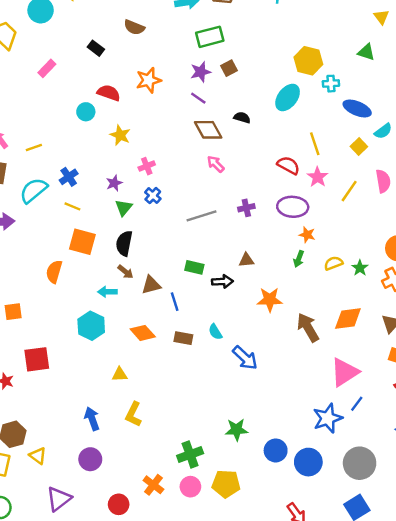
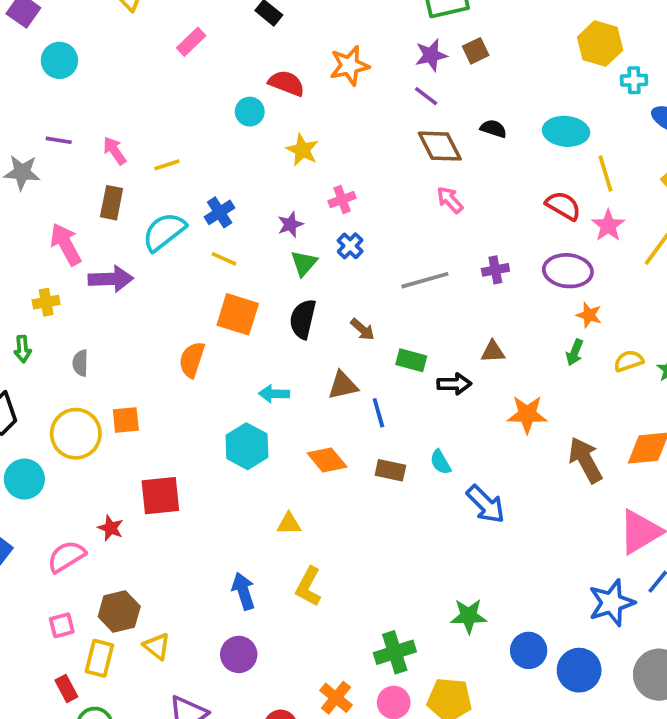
cyan ellipse: (288, 97) -> (566, 131), moved, turned 56
brown arrow: (126, 272) -> (362, 329), moved

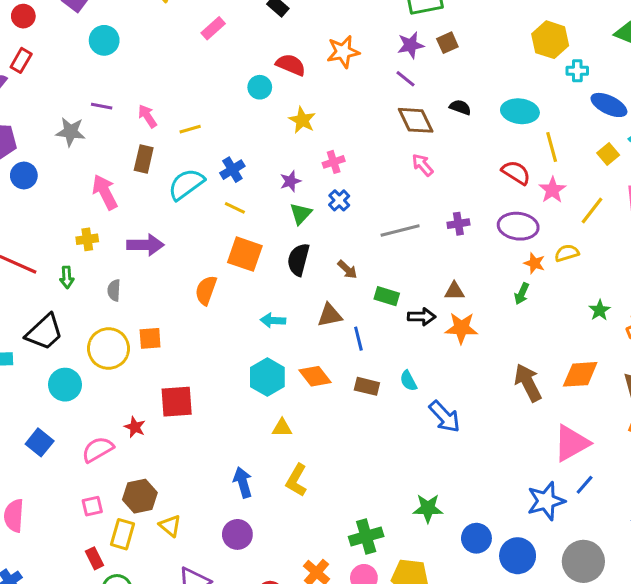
purple arrow: (111, 279) -> (145, 245), moved
yellow semicircle: (629, 361) -> (567, 253), moved
orange star: (527, 414) -> (461, 328), moved
cyan hexagon: (247, 446) -> (267, 377), moved

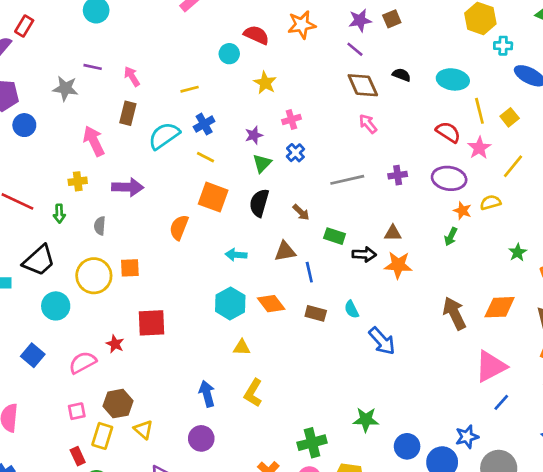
yellow line: (190, 129) -> (190, 89), moved
yellow square: (608, 154) -> (510, 117), moved
blue star: (546, 501) -> (467, 437), moved, size x0.7

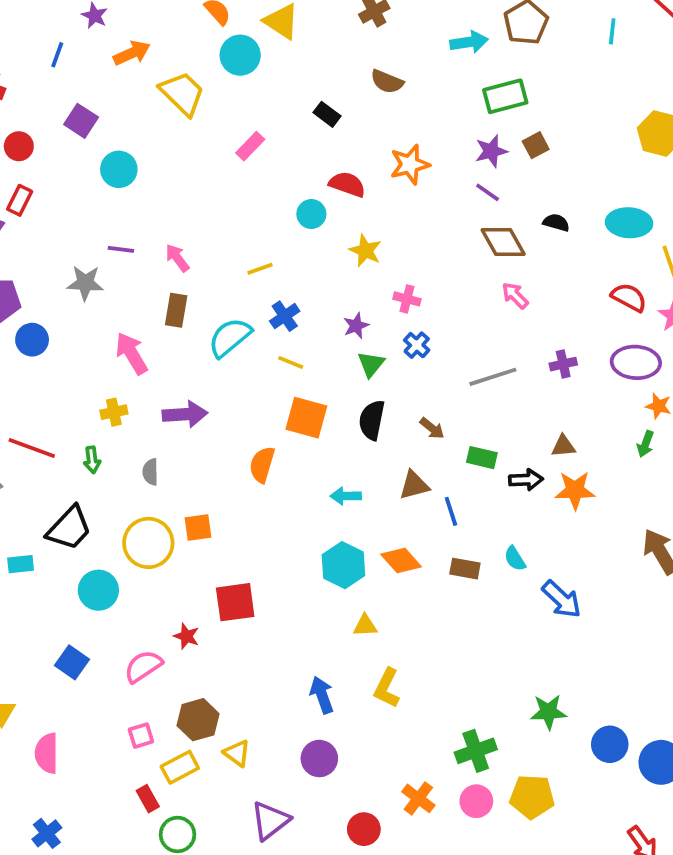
pink cross: (291, 119) -> (407, 299), turned 36
yellow rectangle: (102, 436) -> (180, 767), turned 50

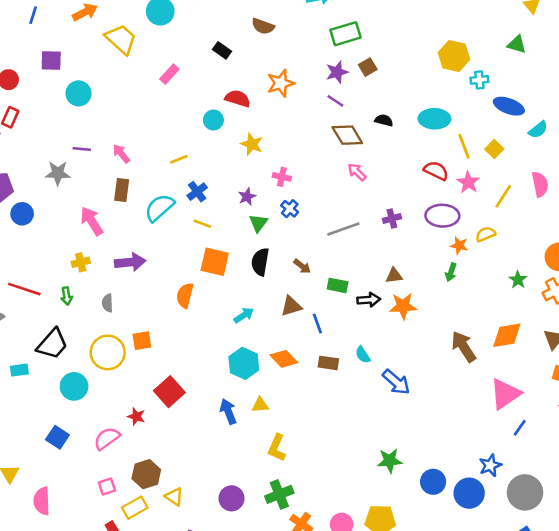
purple square: (81, 121) -> (51, 61), turned -30
cyan arrow: (346, 496) -> (244, 315), turned 150
red square: (235, 602) -> (169, 392), turned -32
blue arrow: (322, 695) -> (228, 411), moved
green cross: (476, 751) -> (279, 494), moved

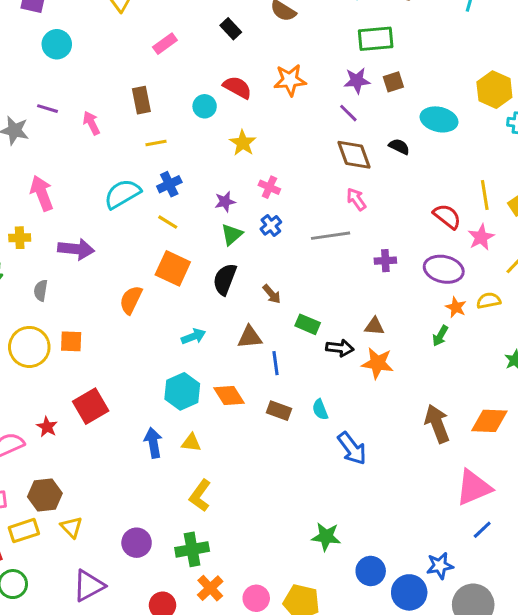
cyan ellipse: (434, 119) -> (439, 119), moved
brown rectangle: (122, 190) -> (141, 100), moved, turned -30
gray line: (343, 229) -> (331, 236), moved

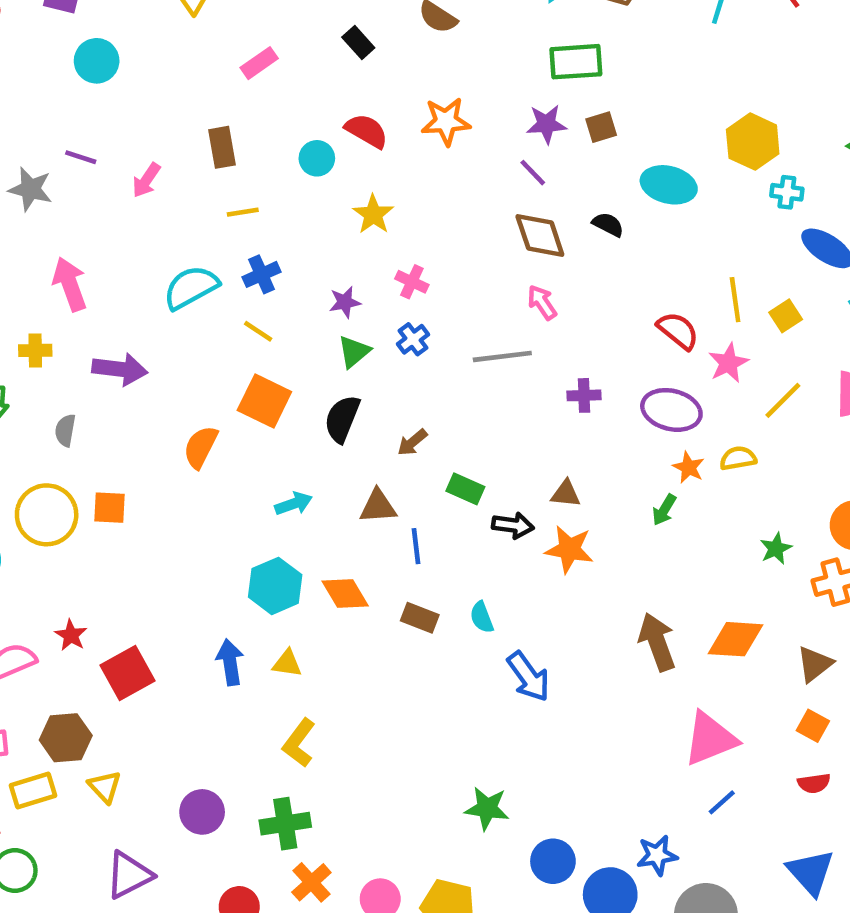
pink arrow: (91, 123) -> (146, 180), turned -120
brown arrow: (272, 294) -> (412, 442), turned 90
red square: (91, 406) -> (128, 673), moved

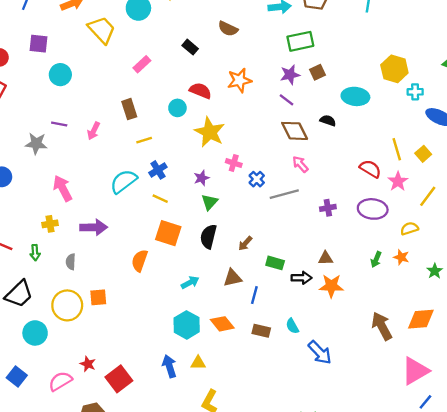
yellow star: (373, 214) -> (210, 132), size x1.5
blue cross: (413, 339) -> (257, 179), moved
orange star: (689, 467) -> (401, 257), moved
blue line: (416, 546) -> (254, 295), turned 30

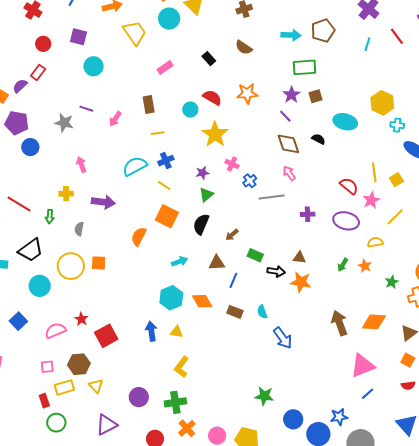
purple star: (290, 75) -> (291, 95), turned -30
pink arrow: (63, 188) -> (81, 165), size x0.7

